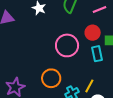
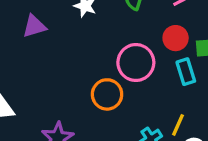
orange circle: (51, 78) -> (107, 94), moved

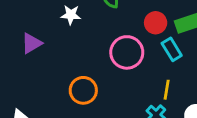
orange circle: (107, 94) -> (83, 90), moved
yellow line: (178, 125) -> (167, 90), moved

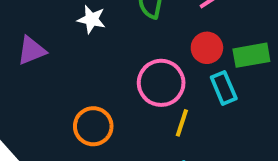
yellow line: (167, 90) -> (182, 123), moved

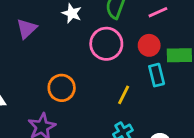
purple triangle: (32, 51) -> (27, 29), turned -30
pink circle: (161, 83) -> (106, 44), moved

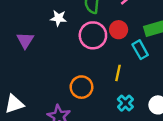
red circle: (149, 45) -> (119, 30), moved
orange circle: (62, 88) -> (81, 87), moved

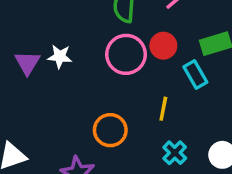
white star: (58, 18) -> (60, 57), moved

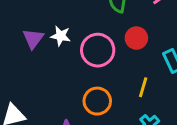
red circle: (163, 46) -> (136, 38), moved
pink circle: (126, 54) -> (98, 50), moved

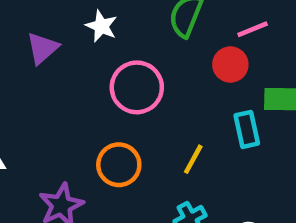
white star: (61, 36) -> (101, 26), moved
red circle: (136, 38) -> (230, 65), moved

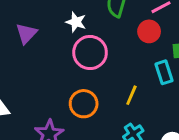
white star: (101, 26) -> (76, 22), moved

